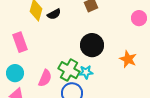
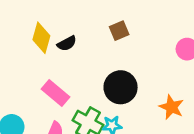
pink rectangle: (20, 42) -> (55, 93), moved, turned -30

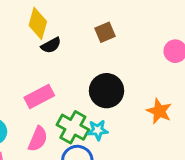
yellow diamond: (41, 38) -> (38, 23), moved
pink rectangle: (55, 93) -> (39, 96), turned -68

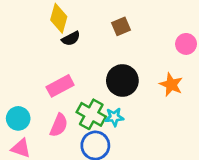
orange star: (159, 111) -> (171, 85), moved

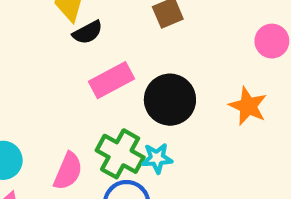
pink rectangle: (60, 86) -> (111, 80), moved

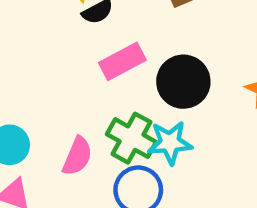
cyan star: (157, 158) -> (170, 143), size x1.4

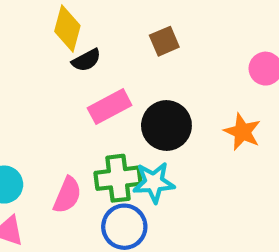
green cross: (131, 138) -> (118, 178), turned -36

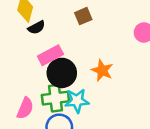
black circle: (166, 125) -> (62, 73), moved
orange star: (242, 132) -> (102, 70), moved

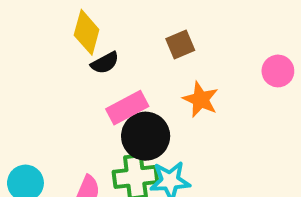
orange star: (102, 70) -> (201, 99), moved

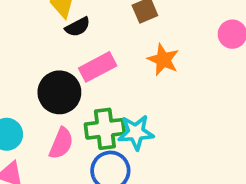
black circle: (146, 136) -> (59, 92), moved

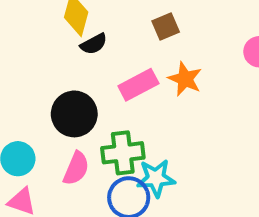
pink rectangle: (98, 67) -> (138, 85), moved
cyan star: (136, 132) -> (156, 178), moved

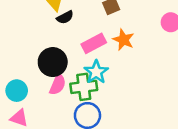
pink semicircle: (76, 168) -> (58, 84), moved
cyan star: (156, 178) -> (96, 72), moved, turned -30

